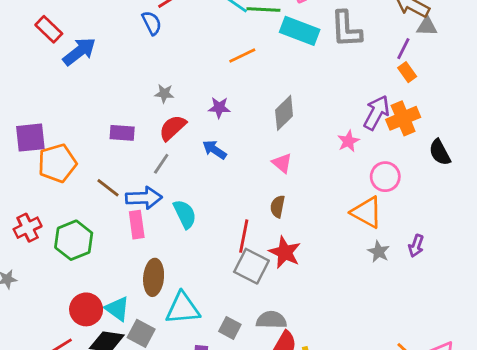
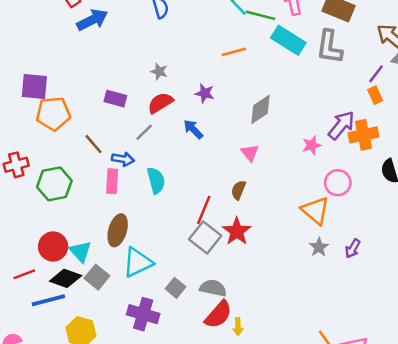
blue arrow: (144, 198) -> (123, 159), size x0.7
cyan triangle: (183, 308) -> (138, 262), turned -32

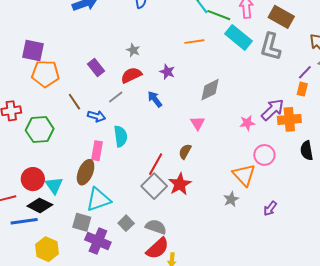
orange rectangle: (375, 95) -> (302, 89), turned 32
purple rectangle: (115, 99) -> (96, 68), turned 30
pink rectangle: (112, 181) -> (97, 151), moved
gray star: (319, 247) -> (231, 199), moved
gray square: (97, 277) -> (82, 222), moved, turned -30

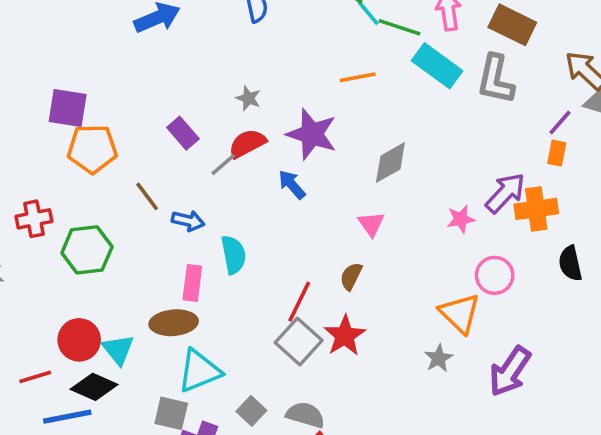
purple star: (167, 72) -> (312, 134), size x1.8
gray line: (116, 97) -> (223, 165), moved
brown ellipse: (86, 172) -> (174, 323), turned 65
purple arrow: (270, 209) -> (510, 371), size x1.8

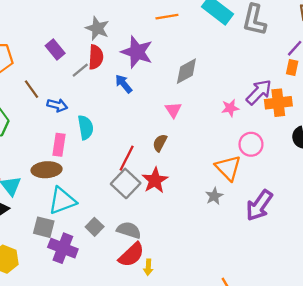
gray star: (248, 98) -> (97, 28), size x1.5
red semicircle: (247, 144) -> (96, 57), turned 120

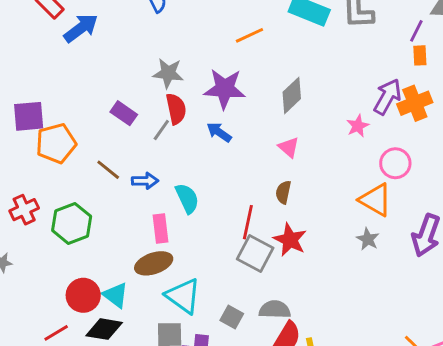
cyan triangle: (62, 201) -> (183, 296), turned -48

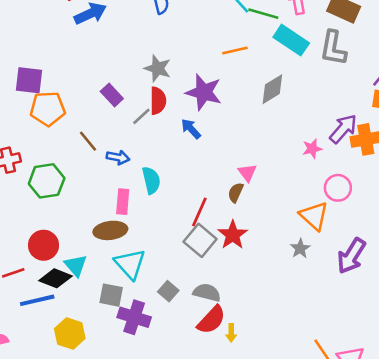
gray diamond: (292, 95) -> (272, 89), moved
pink triangle: (289, 147) -> (247, 173), moved
cyan triangle: (116, 295) -> (76, 265), moved

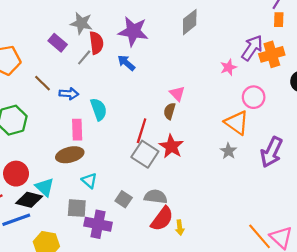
gray star: (158, 68) -> (81, 23), moved
cyan triangle: (130, 264) -> (89, 181), size x0.6

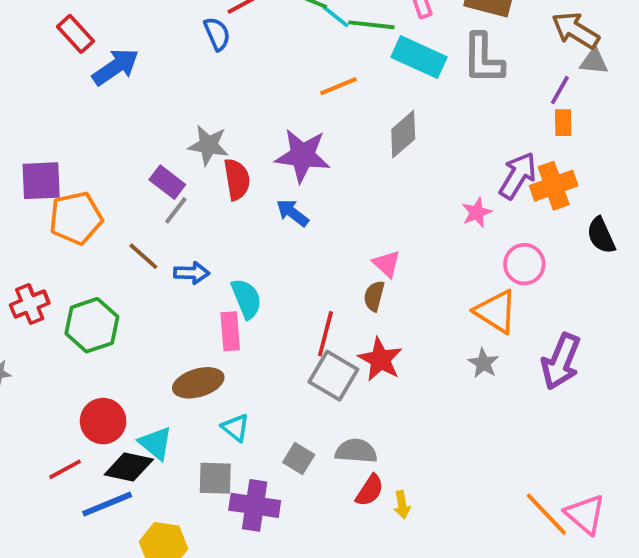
gray line: (84, 57) -> (176, 210), moved
pink rectangle: (77, 130) -> (230, 331), moved
red semicircle: (162, 219) -> (370, 490), size x0.7

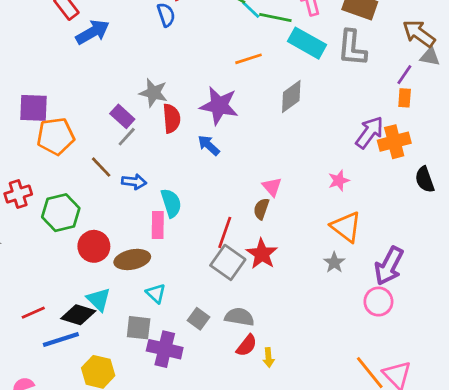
pink star: (477, 212) -> (339, 181), moved
pink circle: (524, 264) -> (378, 302), moved
red circle: (103, 421) -> (94, 246), moved

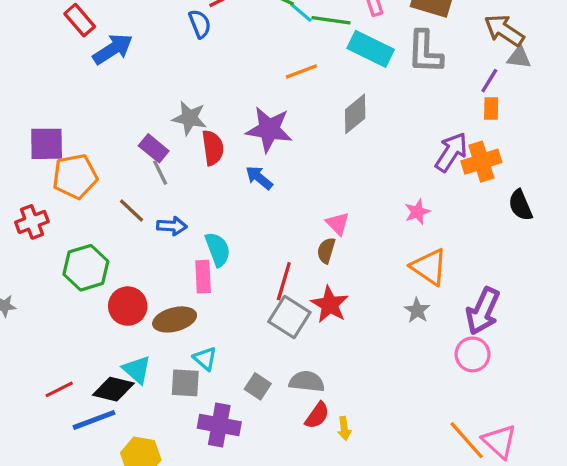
gray line: (127, 137) -> (160, 173), turned -65
red cross: (18, 194) -> (32, 222), moved
gray square: (139, 328) -> (185, 383), moved

